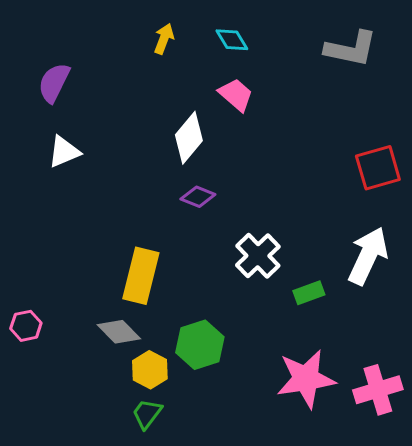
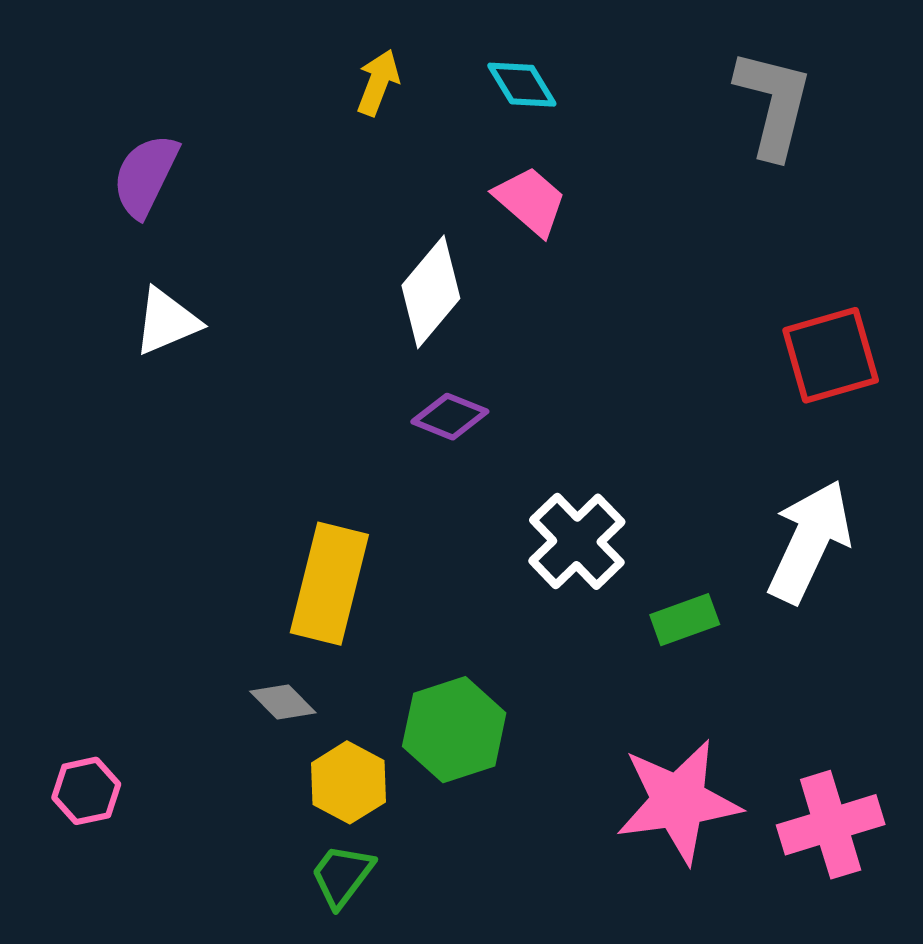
gray L-shape: (351, 49) -> (774, 104), turned -88
pink hexagon: (26, 326) -> (86, 791), moved
gray diamond: (119, 332) -> (283, 702), size x0.7

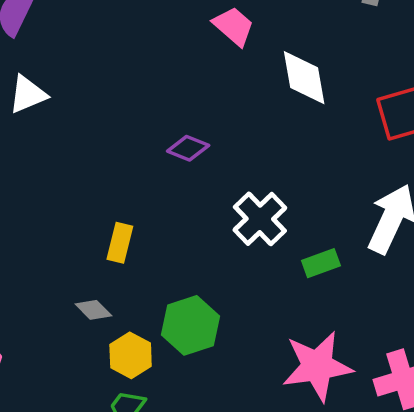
white diamond: (431, 292) -> (304, 78), moved, turned -50
yellow rectangle: (329, 584) -> (120, 243), size x0.6

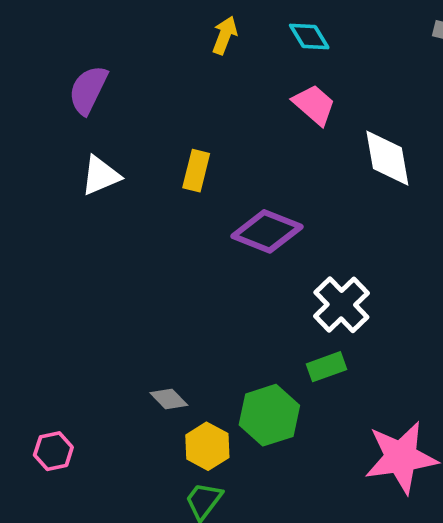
purple diamond: (188, 148) -> (267, 231), size x1.6
yellow rectangle: (120, 243) -> (196, 171), moved
green rectangle: (321, 263) -> (327, 367), moved

